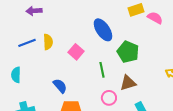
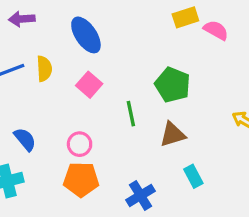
blue ellipse: (103, 30) -> (86, 35), moved
blue semicircle: (60, 86) -> (25, 139), moved
pink circle: (109, 98) -> (80, 144), moved

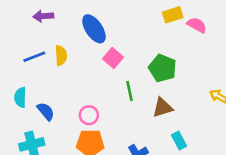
pink square: (89, 85) -> (113, 58), moved

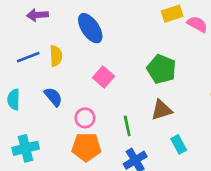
pink square: (113, 58) -> (103, 77), moved
green line: (130, 91) -> (127, 126), moved
blue semicircle: (46, 111) -> (53, 97), moved

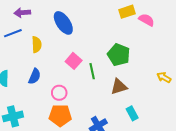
blue line: (28, 57) -> (13, 33), moved
blue semicircle: (53, 97) -> (35, 76), turned 63
green line: (127, 126) -> (92, 71), moved

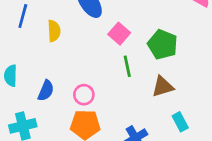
blue line: (13, 33) -> (23, 16), turned -54
pink square: (74, 61) -> (119, 34), moved
blue semicircle: (35, 76) -> (46, 91), moved

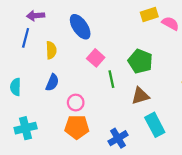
pink square: (119, 34) -> (96, 58), moved
blue semicircle: (46, 91) -> (52, 82), moved
cyan rectangle: (180, 122) -> (155, 125), size x1.5

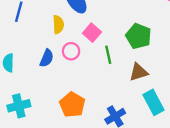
yellow semicircle: (51, 50) -> (58, 25), moved
pink circle: (76, 103) -> (71, 51), moved
orange pentagon: (77, 127) -> (72, 105), turned 30

